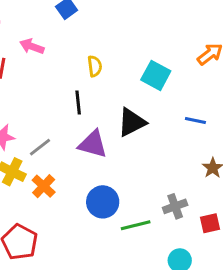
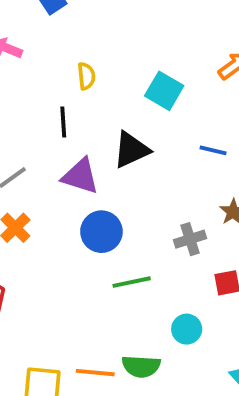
blue circle: (103, 202) -> (101, 232), moved
gray cross: (175, 206) -> (190, 239), moved

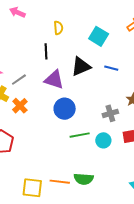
blue line: (213, 150) -> (111, 68), moved
cyan circle: (187, 329) -> (103, 140), moved

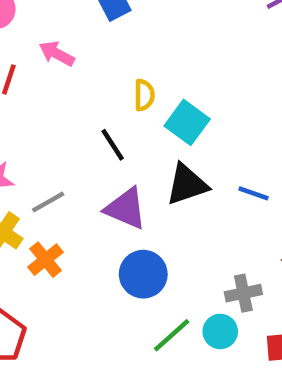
cyan square: (99, 36) -> (187, 122), moved
black line: (46, 51) -> (113, 145), turned -35
green line: (80, 135) -> (172, 335), turned -36
cyan circle: (103, 140) -> (220, 331), moved

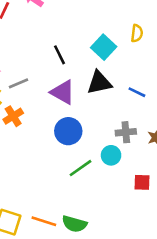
yellow semicircle: (144, 95) -> (137, 33), moved
gray cross: (243, 293) -> (126, 132), moved
cyan circle: (220, 331) -> (111, 155), moved

